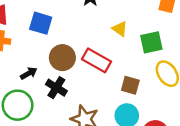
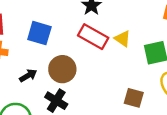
red rectangle: (96, 60) -> (93, 37), moved
black arrow: (29, 73) -> (28, 76), moved

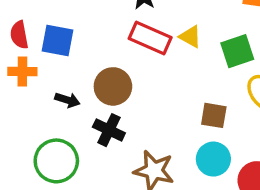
blue square: (39, 33) -> (58, 40), moved
black arrow: (28, 76) -> (67, 100), turned 54

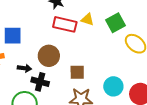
brown square: (214, 115) -> (77, 72), moved
black cross: (109, 130) -> (40, 82), moved

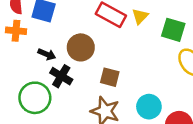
yellow triangle: (87, 19) -> (140, 16), turned 40
green square: (116, 23) -> (173, 30), turned 30

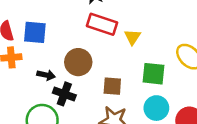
yellow triangle: (140, 16) -> (132, 37), moved
green square: (173, 30) -> (153, 74), moved

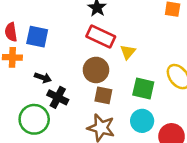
brown circle: (78, 62) -> (96, 70), moved

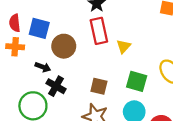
red rectangle: (101, 37) -> (99, 31), turned 50
brown circle: (96, 70) -> (64, 46), moved

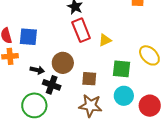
brown circle: (64, 46) -> (63, 63), moved
yellow triangle: (124, 46) -> (105, 40), turned 32

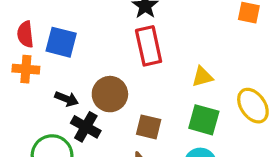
yellow triangle: (105, 40) -> (202, 77), moved

